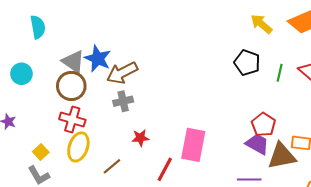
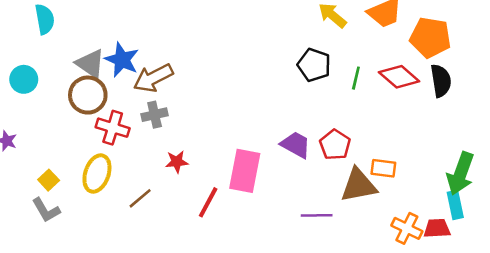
red cross: (72, 120) -> (113, 128), moved
purple trapezoid: (257, 144) -> (296, 145), moved

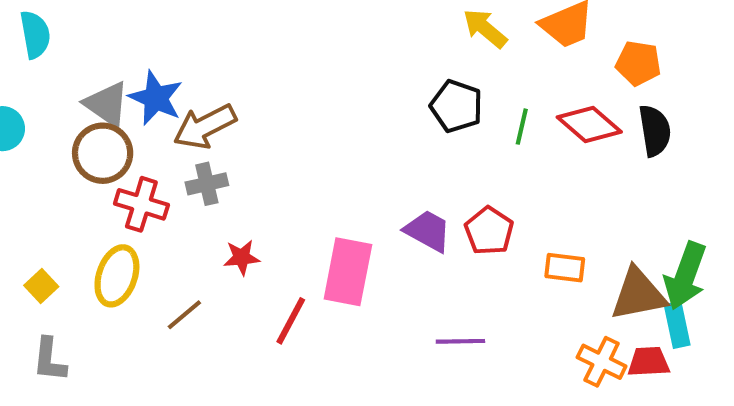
orange pentagon: (430, 37) -> (638, 63), size x0.7
brown triangle: (359, 185) -> (638, 294), moved
gray L-shape: (46, 210) -> (49, 360), moved, turned 36

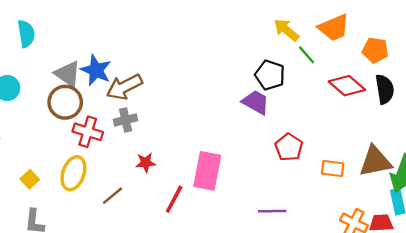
green line: (522, 127) -> (307, 55), moved, turned -54
purple trapezoid: (428, 231) -> (256, 102), moved
brown triangle: (638, 294) -> (375, 161), moved

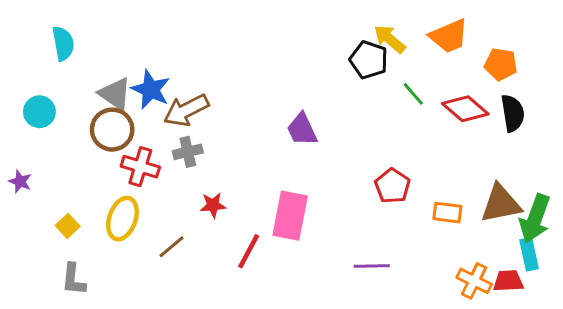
green line: (307, 55) -> (413, 94), moved
black pentagon: (270, 75) -> (369, 60), moved
purple trapezoid: (256, 102) -> (302, 130), moved, turned -144

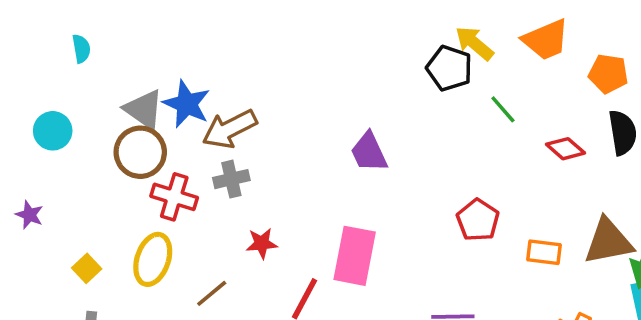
cyan semicircle: (63, 43) -> (81, 49), size x0.7
red diamond: (465, 109) -> (565, 149), moved, size x0.7

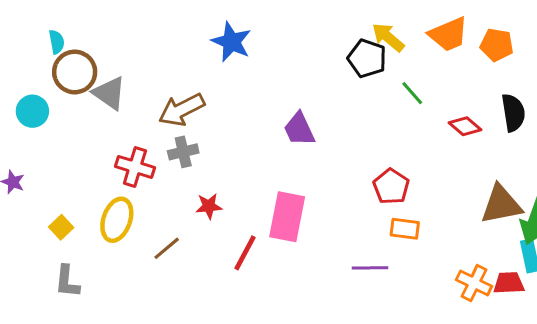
orange pentagon: (608, 74) -> (497, 45), moved
blue star: (187, 104) -> (231, 42), moved
brown circle: (140, 152) -> (75, 72), moved
orange rectangle: (544, 252) -> (405, 229), moved

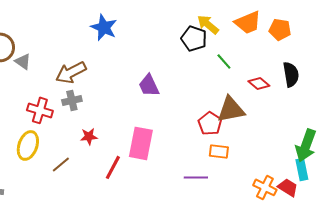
gray triangle: (109, 93) -> (23, 61), size x0.7
brown triangle: (501, 205) -> (231, 109), moved
red trapezoid: (509, 283) -> (288, 187), turned 35

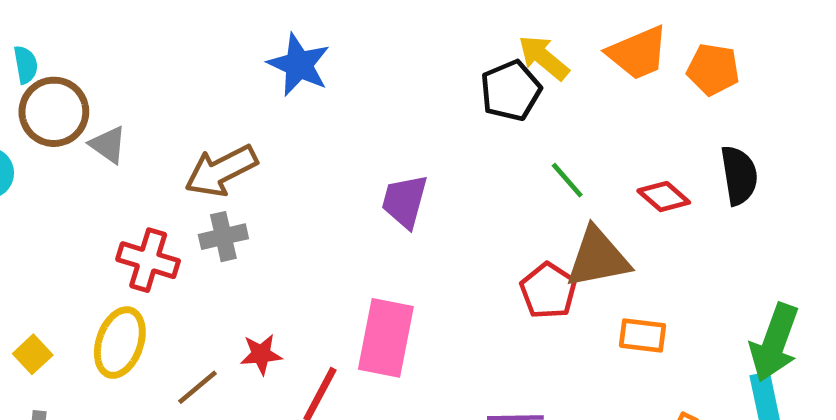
black pentagon: (194, 38) -> (511, 91), turned 30
green line: (224, 61) -> (567, 180), moved
purple trapezoid: (149, 85) -> (405, 201), turned 40
red star: (89, 136) -> (261, 354), moved
orange rectangle: (219, 151) -> (642, 335), moved

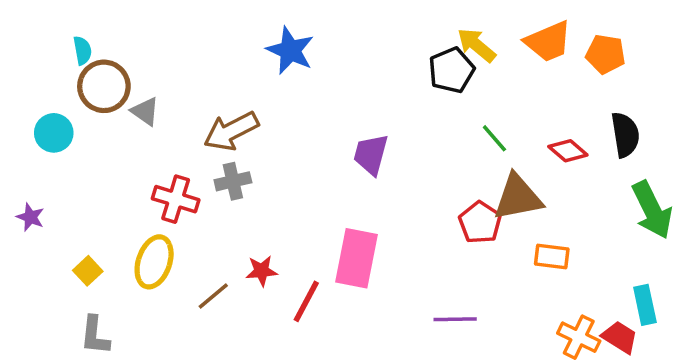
green arrow: (774, 343) -> (652, 210), moved, turned -46

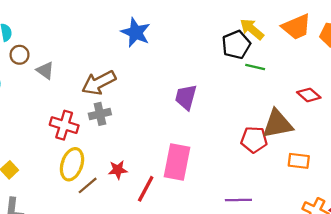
brown circle: (104, 86) -> (19, 55), size x0.6
green line: (494, 138) -> (255, 67), moved, turned -36
red pentagon: (480, 222) -> (254, 140), turned -30
yellow ellipse: (154, 262) -> (72, 164), moved

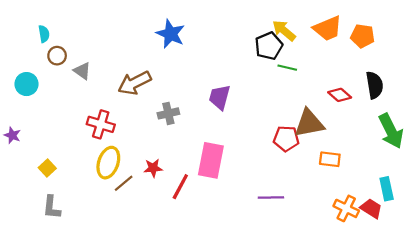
gray cross: (100, 114) -> (168, 113), moved

